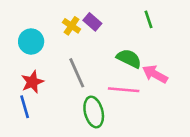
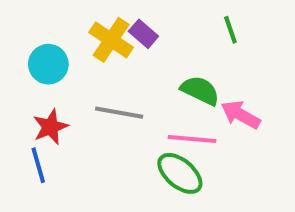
yellow cross: (72, 26) -> (111, 40), size x1.5
gray line: (77, 73) -> (119, 113), turned -56
green ellipse: (94, 112) -> (180, 173), moved, turned -36

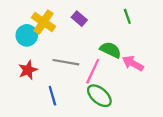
yellow cross: (111, 40) -> (44, 22), moved
pink line: (192, 139) -> (93, 71), moved, turned -70
blue line: (38, 165) -> (52, 96), moved

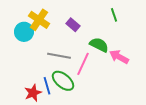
purple rectangle: (79, 19) -> (73, 25), moved
red star: (28, 70) -> (33, 93), moved
green ellipse: (99, 96) -> (63, 81), moved

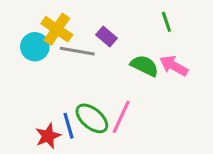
gray line: (59, 56) -> (77, 51), moved
pink arrow: (119, 57) -> (174, 66), moved
pink line: (83, 64) -> (121, 117), moved

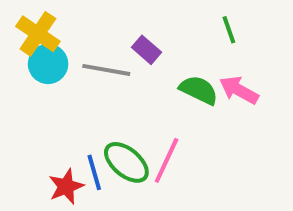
yellow cross: (57, 29) -> (38, 34), moved

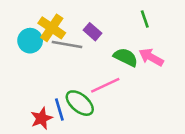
yellow cross: (38, 34) -> (52, 28), moved
pink line: (167, 160) -> (105, 85), moved, turned 40

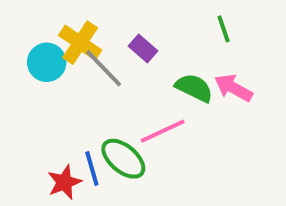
gray line: (67, 44) -> (104, 68), turned 36

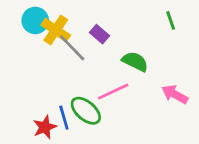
green line: (224, 29) -> (171, 20), moved
cyan circle: (47, 62) -> (35, 20), moved
pink arrow: (233, 88) -> (175, 94), moved

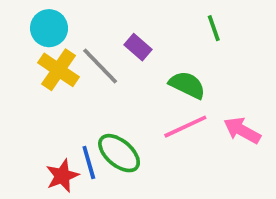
green line: (171, 20) -> (214, 28), moved
yellow cross: (56, 30) -> (58, 70), moved
pink line: (113, 92) -> (185, 127), moved

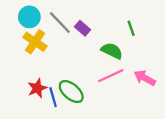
green line: (214, 28) -> (131, 28), moved
gray line: (100, 66) -> (60, 23), moved
red star: (62, 176) -> (37, 88), moved

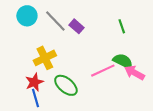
yellow cross: (35, 42) -> (45, 58), moved, turned 30
green semicircle: (112, 51) -> (123, 61), moved
blue line: (53, 97) -> (35, 98), moved

